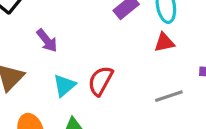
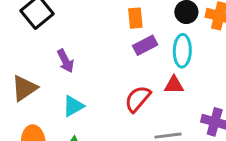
red semicircle: (100, 81) -> (138, 99), moved

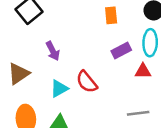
purple rectangle: (145, 45) -> (121, 51), moved
red semicircle: (138, 99) -> (87, 82), moved, turned -80

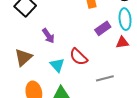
cyan triangle: (59, 89) -> (57, 65), turned -35
gray line: (138, 113) -> (105, 78), moved

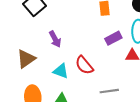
cyan triangle: (57, 65) -> (61, 71), turned -35

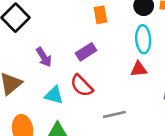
purple rectangle: (113, 38) -> (86, 52), moved

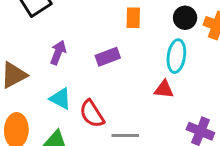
purple arrow: (44, 57) -> (58, 53), turned -138
red semicircle: (82, 86) -> (92, 114), moved

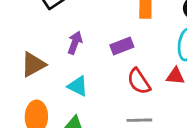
red semicircle: (92, 114) -> (139, 81), moved

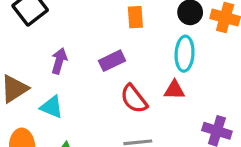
cyan triangle: (78, 86) -> (52, 107), moved

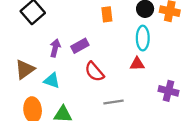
purple rectangle: (112, 61) -> (80, 46), moved
red semicircle: (134, 99) -> (94, 72), moved

